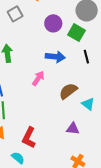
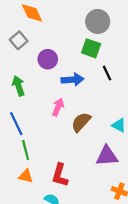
purple circle: (53, 23) -> (48, 59), moved
brown semicircle: (68, 91) -> (81, 122), moved
purple triangle: (73, 129) -> (107, 156), size x1.5

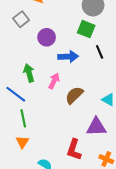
green arrow: (18, 86) -> (29, 73), moved
blue line: (16, 124) -> (16, 94), turned -30
red L-shape: (60, 175) -> (74, 150), moved
orange triangle: (26, 176) -> (22, 142), turned 48

